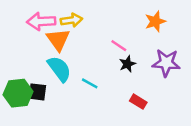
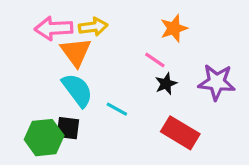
orange star: (155, 21) -> (174, 28), moved
black square: (37, 92) -> (68, 128), moved
green hexagon: (18, 93) -> (44, 138), moved
red rectangle: (138, 102) -> (180, 133), size x1.6

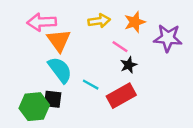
yellow arrow: (93, 27) -> (99, 21), moved
purple star: (217, 82) -> (168, 38), moved
red rectangle: (180, 133) -> (121, 96), moved, turned -60

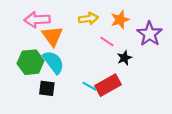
purple star: (168, 38) -> (150, 34), turned 30
black star: (129, 65) -> (124, 58), moved
cyan line: (91, 85) -> (90, 86), moved
green hexagon: (34, 107) -> (31, 62), moved

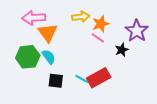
orange star: (120, 20) -> (101, 24), moved
black star: (124, 58) -> (122, 50), moved
cyan semicircle: (53, 62) -> (49, 57), size x0.7
black square: (47, 88) -> (56, 81), moved

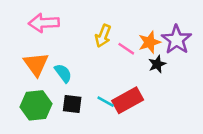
yellow arrow: (81, 17) -> (103, 36), moved, turned 120
orange star: (101, 24) -> (149, 42), moved
orange triangle: (48, 33) -> (36, 64), moved
green hexagon: (28, 57) -> (36, 105), moved

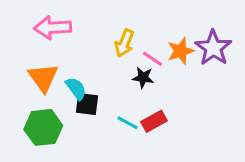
black star: (157, 64) -> (143, 78), moved, turned 30
red rectangle: (128, 100) -> (154, 121), size x0.7
black square: (72, 104) -> (87, 104), moved

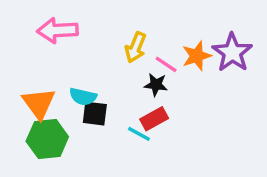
orange triangle: (43, 78) -> (39, 103), moved
cyan semicircle: (76, 88) -> (83, 97), turned 140
red rectangle: (154, 121) -> (154, 119), moved

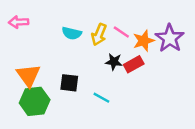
pink arrow: (57, 30) -> (18, 22), moved, size x0.7
pink line: (166, 64) -> (121, 32), moved
cyan semicircle: (83, 97) -> (72, 33), moved
red rectangle: (154, 119) -> (134, 64), moved

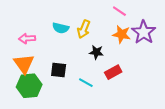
pink arrow: (18, 22) -> (27, 39), moved
pink line: (121, 32) -> (119, 11), moved
orange star: (144, 41) -> (122, 34), turned 30
red rectangle: (134, 64) -> (113, 72), moved

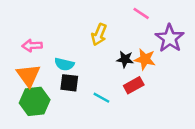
cyan semicircle: (61, 28) -> (64, 64), moved
orange star: (122, 34) -> (145, 59), moved
black star: (96, 52) -> (125, 59), moved

